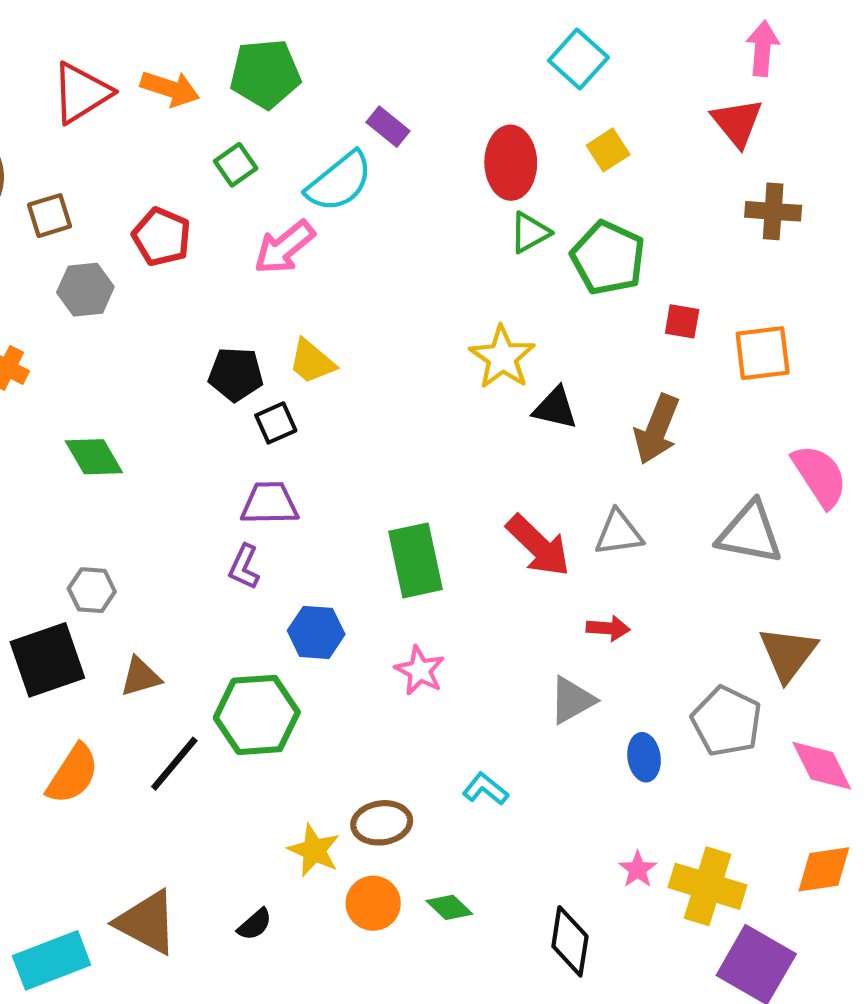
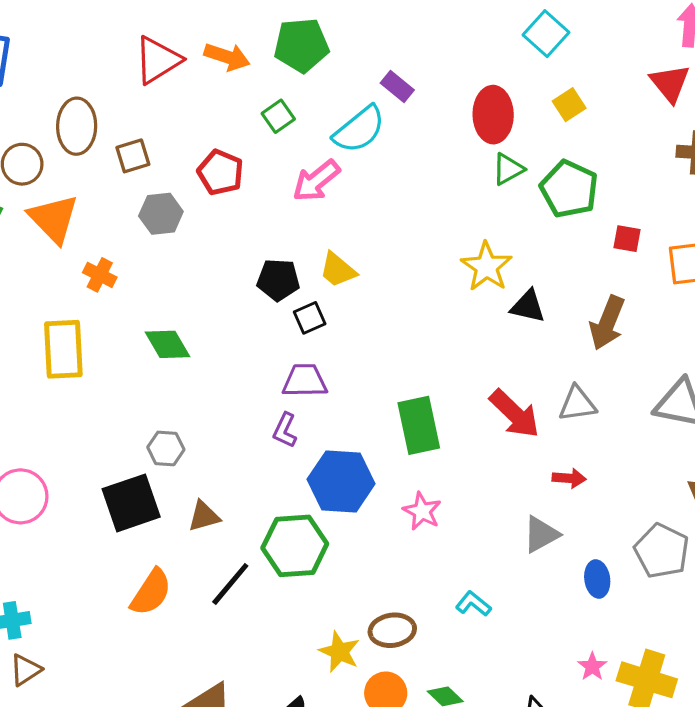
blue hexagon: (316, 632) -> (341, 482), size x1.5

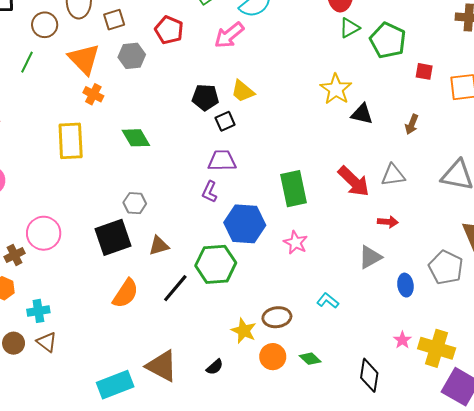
orange triangle: (54, 219) -> (84, 59), moved
brown arrow: (607, 323) -> (412, 124), size x0.6
brown triangle: (25, 670) -> (47, 342), turned -50

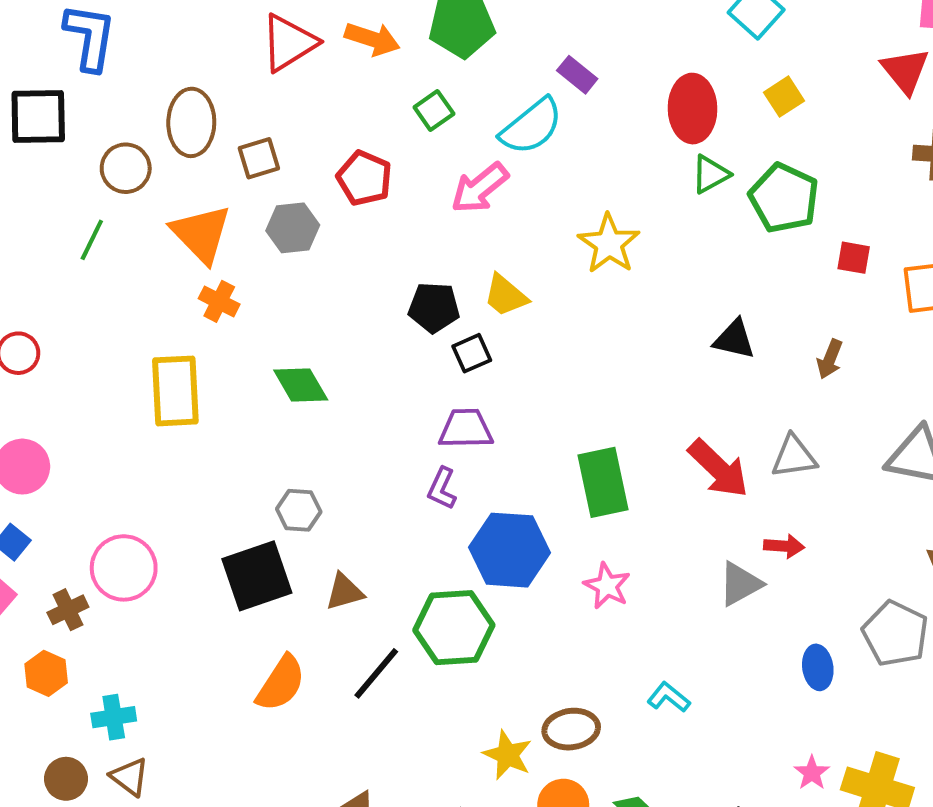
yellow star: (336, 89) -> (609, 244), moved
gray triangle: (370, 257) -> (740, 584), moved

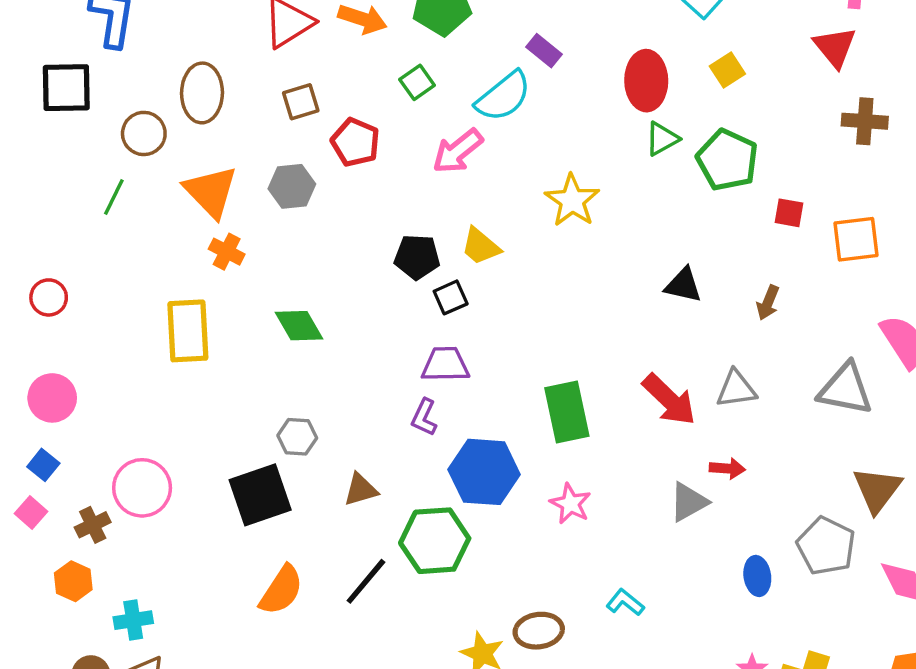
brown square: (259, 158) -> (301, 102), moved
brown triangle: (344, 592) -> (361, 490), moved

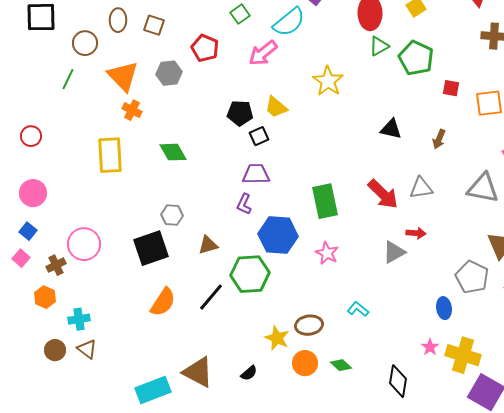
brown ellipse: (202, 93) -> (118, 20), size x0.7
brown square: (301, 102) -> (154, 25), moved, turned 35
blue ellipse: (757, 576) -> (444, 308), moved

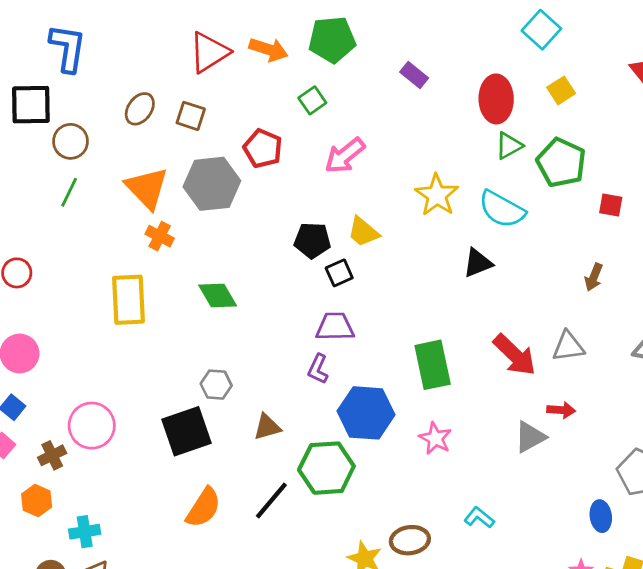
brown ellipse: (118, 20) -> (140, 109), turned 35
cyan semicircle: (289, 22) -> (502, 209), moved, turned 68
brown circle: (85, 43) -> (71, 141), moved
gray hexagon: (169, 73) -> (212, 184), size x1.5
black triangle: (391, 129) -> (478, 263), moved, turned -35

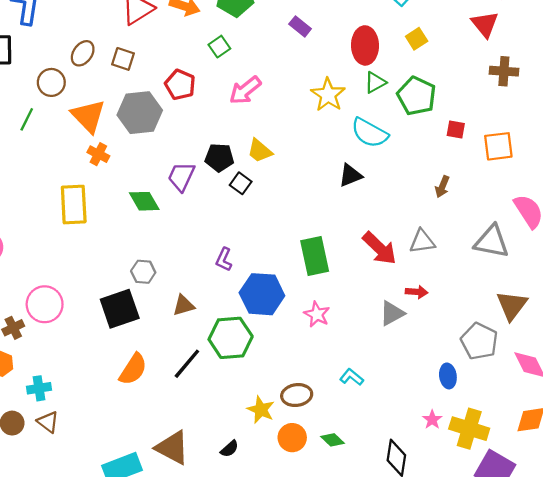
brown circle: (71, 141) -> (51, 82), moved
yellow star: (437, 195) -> (328, 95), moved
black square: (339, 273) -> (241, 183), turned -30
purple trapezoid: (335, 327) -> (181, 177), moved, turned -64

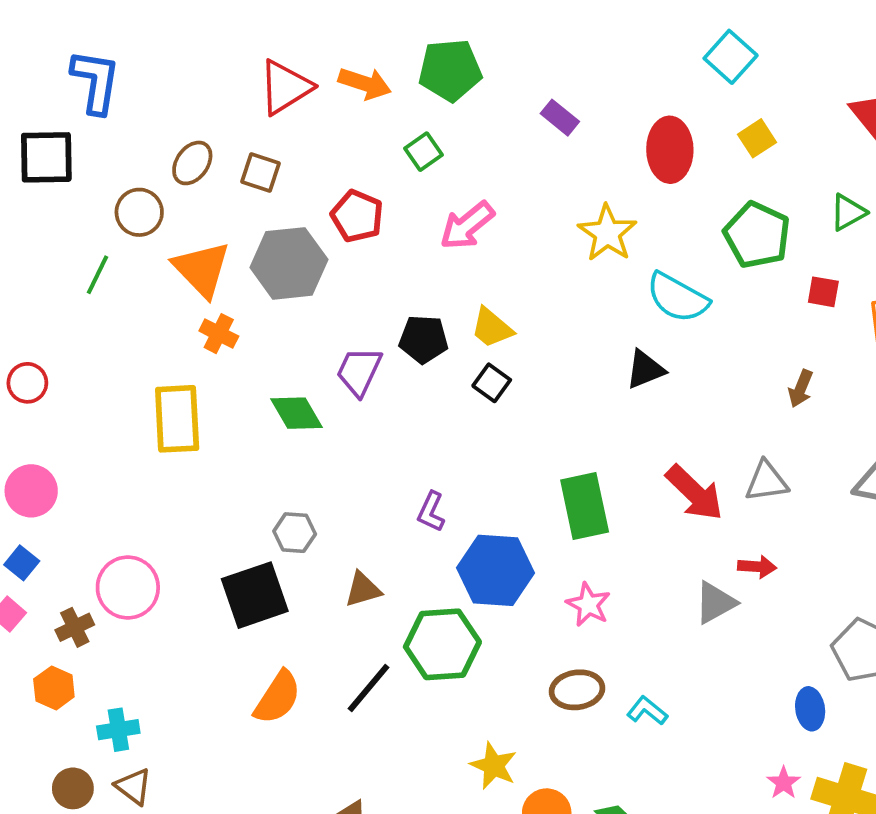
green triangle: (375, 82) -> (848, 212), moved
black square: (241, 183) -> (492, 383), moved
brown ellipse: (297, 395) -> (577, 690), moved

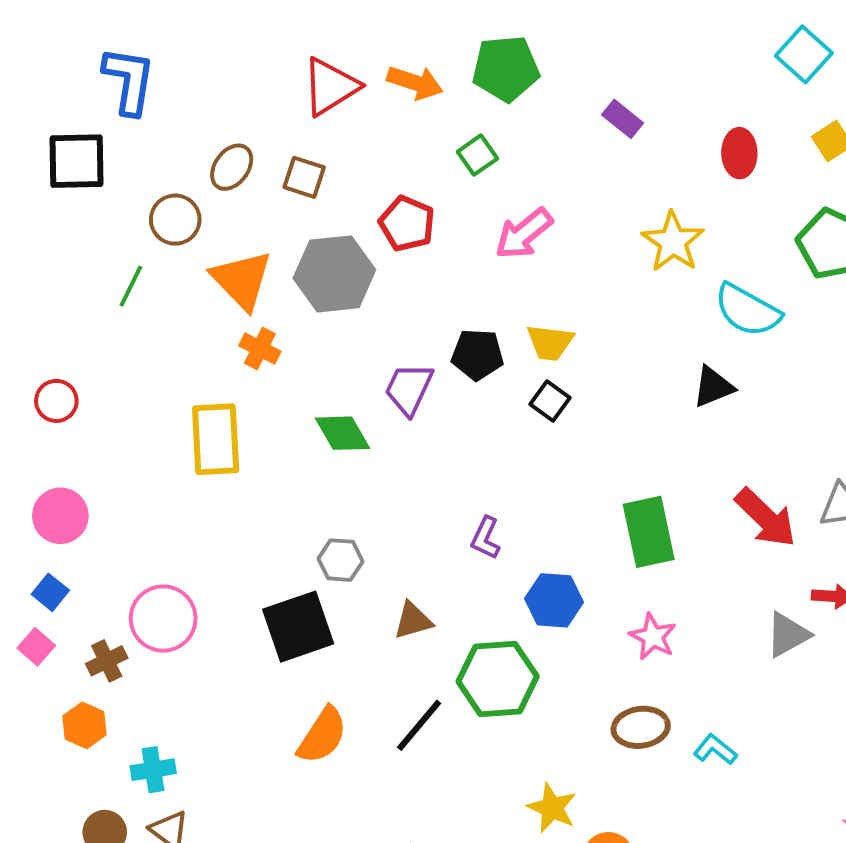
red ellipse: (670, 150) -> (739, 153), size x0.7
yellow trapezoid: (492, 328) -> (550, 342), turned -33
blue hexagon: (496, 570) -> (554, 600), size x0.7

